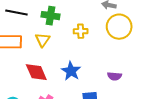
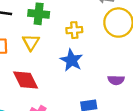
blue star: (71, 71) -> (72, 60), moved

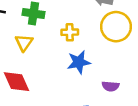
blue star: (72, 60) -> (79, 62), moved, turned 30

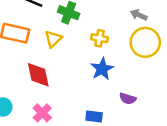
blue star: (79, 62) -> (102, 69), turned -30

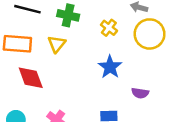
yellow cross: (100, 38) -> (109, 28), moved, turned 35
red diamond: (38, 75) -> (31, 78), moved

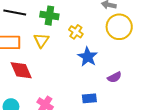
yellow cross: (109, 28) -> (76, 32), moved
purple semicircle: (140, 93) -> (114, 77), turned -32

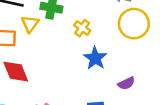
yellow triangle: (41, 40) -> (30, 24), moved

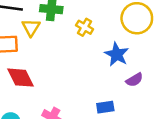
blue star: (95, 58) -> (117, 54), moved

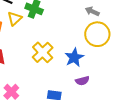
yellow cross: (85, 27) -> (43, 52), moved, size x1.5

